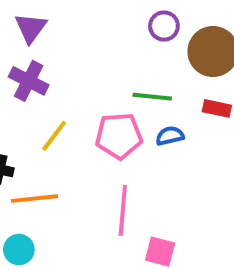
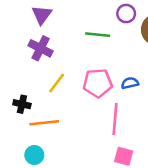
green line: (152, 97) -> (98, 35), moved
pink line: (123, 210) -> (115, 119), moved

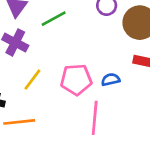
green line: (98, 35) -> (54, 19), moved, turned -35

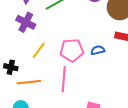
pink line: (95, 118) -> (64, 79), moved

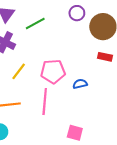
blue semicircle: (98, 50) -> (80, 84), moved

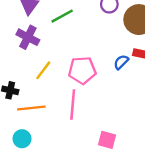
blue semicircle: (80, 84) -> (121, 62), moved, turned -32

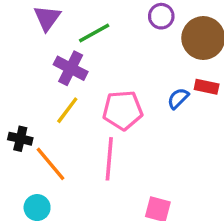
purple cross: (28, 37) -> (71, 68), moved
orange line: (31, 108) -> (50, 164), turned 56

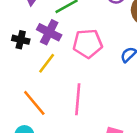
pink pentagon: (123, 110) -> (88, 43), moved
black cross: (20, 139) -> (21, 40), moved

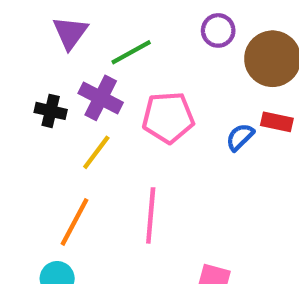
orange line: (34, 103) -> (75, 222), turned 68

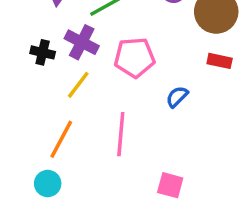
blue semicircle: (240, 137) -> (177, 97), moved

